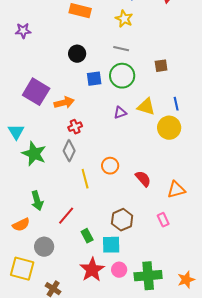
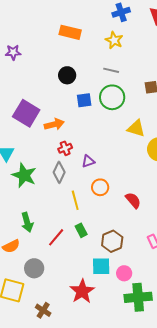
purple triangle: (120, 113) -> (88, 161), moved
green rectangle: (87, 236) -> (81, 230), moved
pink circle: (119, 270) -> (124, 273), moved

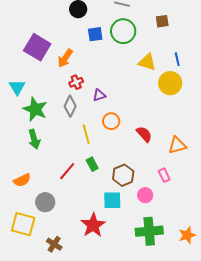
orange arrow: (54, 124) -> (65, 58), turned 138
green arrow: (27, 222) -> (34, 139), moved
pink circle: (124, 273) -> (145, 195), moved

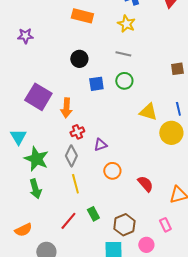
brown square: (162, 21) -> (177, 69), moved
green circle: (123, 31) -> (124, 81), size x0.7
orange arrow: (65, 58) -> (66, 108), turned -30
yellow line: (86, 134) -> (75, 184), moved

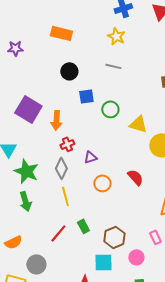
orange rectangle: (82, 16) -> (61, 33), moved
green circle: (124, 81) -> (110, 109), moved
red semicircle: (145, 184) -> (135, 177), moved

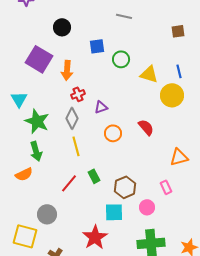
black circle: (69, 71) -> (62, 27), moved
orange semicircle: (13, 242) -> (24, 174), moved

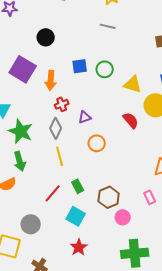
blue square: (97, 46) -> (80, 66), moved
red semicircle: (146, 127) -> (131, 120), moved
pink circle: (147, 207) -> (123, 217), moved
cyan square: (114, 212) -> (76, 216), moved, turned 30
red star: (95, 237) -> (79, 247), size x0.7

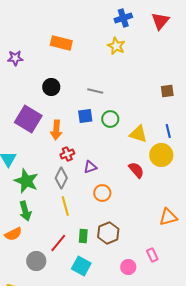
gray line: (108, 26) -> (95, 91), moved
green rectangle: (78, 186) -> (83, 236), turned 32
brown hexagon: (109, 197) -> (108, 233), moved
pink rectangle: (150, 197) -> (152, 255), moved
gray circle: (31, 224) -> (36, 261), moved

